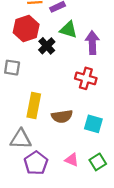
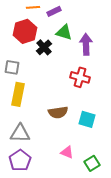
yellow rectangle: (34, 106) -> (18, 94), moved
green square: (98, 162) -> (92, 163), moved
purple pentagon: (36, 163) -> (20, 160), moved

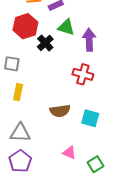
yellow rectangle: (18, 94) -> (18, 92), size x0.7

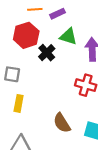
brown semicircle: (60, 111) -> (62, 123), turned 66

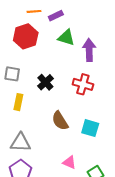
black cross: (47, 53) -> (45, 82), moved

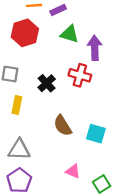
red cross: (83, 84) -> (80, 75), moved

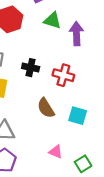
red cross: (80, 75) -> (63, 75), moved
black cross: (47, 83) -> (31, 68), turned -35

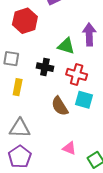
green triangle: (52, 20) -> (66, 46), moved
cyan square: (78, 116) -> (84, 100), moved

